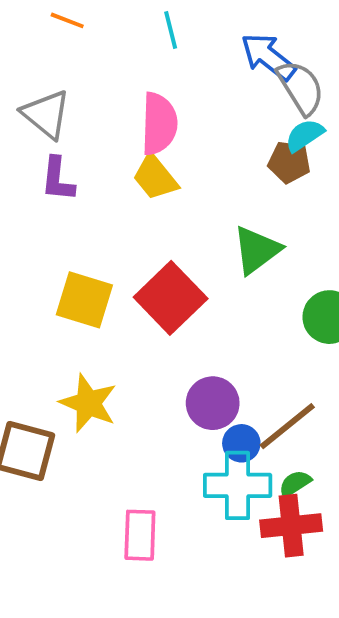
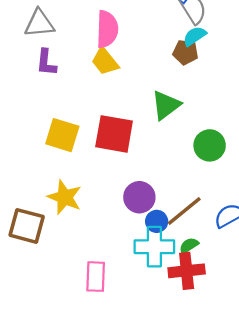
gray triangle: (46, 114) -> (39, 23), turned -44
red square: (171, 298) -> (114, 134), turned -36

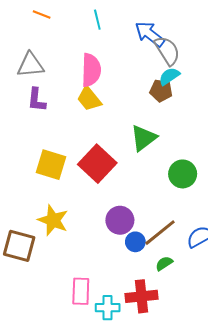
red square: (114, 134) -> (97, 164), turned 33
cyan cross: (154, 247) -> (108, 308), moved, size x0.7
red cross: (187, 271) -> (141, 296), moved

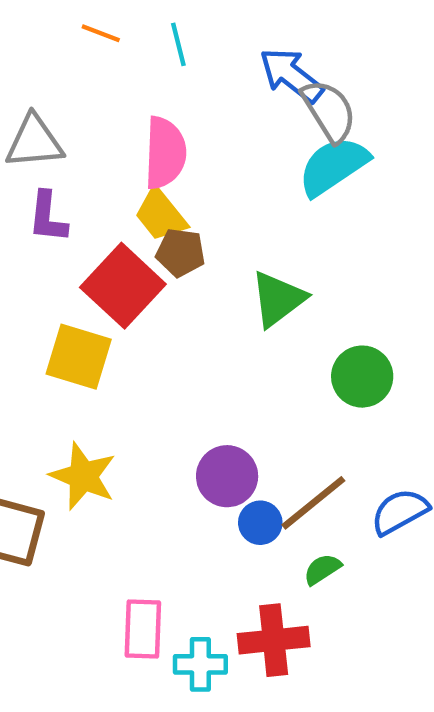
orange line: (42, 15) -> (101, 33), moved
cyan semicircle: (169, 76) -> (333, 166), size x1.6
brown pentagon: (161, 91) -> (181, 252), moved
red square: (97, 164) -> (123, 286), moved

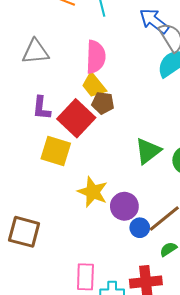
purple L-shape: (48, 217) -> (41, 108), moved
green triangle: (278, 299) -> (148, 151), moved
yellow star: (83, 476) -> (93, 192), moved

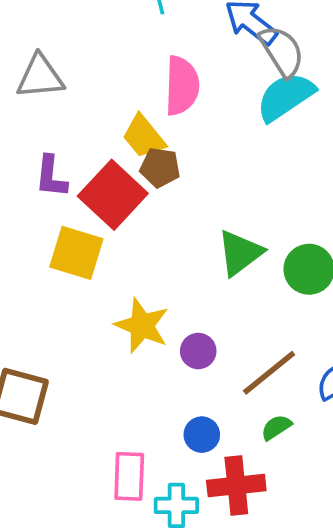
pink semicircle: (96, 57) -> (182, 86), moved
purple circle: (124, 206) -> (198, 351), size x0.7
blue circle: (140, 228) -> (202, 435), moved

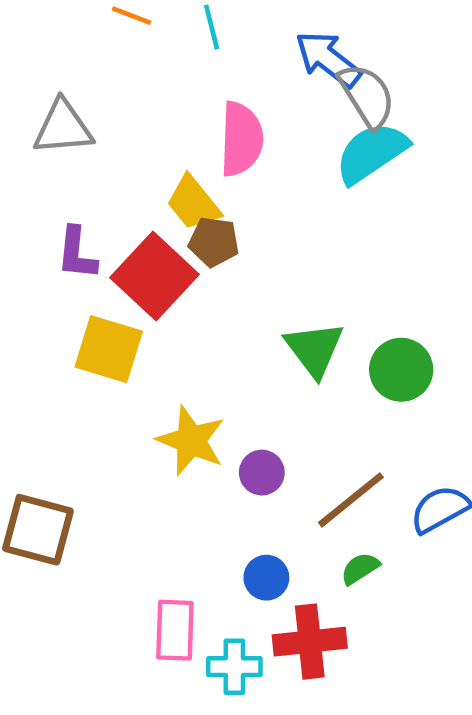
green triangle: (240, 253) -> (314, 349), turned -30

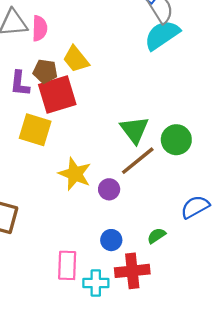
pink semicircle: (241, 139) -> (40, 28), moved, size x0.7
brown pentagon: (214, 242) -> (45, 71), moved
red square: (154, 276) -> (57, 95), turned 30
brown line: (351, 500) -> (138, 161), moved

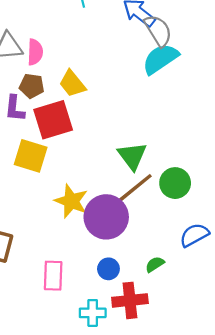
brown pentagon: (45, 71) -> (32, 86), moved
green circle: (176, 140) -> (175, 183), moved
purple circle: (109, 189) -> (106, 217), size x2.0
pink rectangle: (67, 265) -> (53, 276), moved

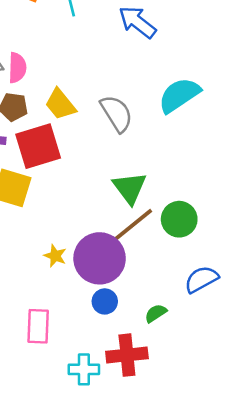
gray semicircle: (158, 31) -> (117, 113), moved
cyan semicircle: (160, 59) -> (179, 95), moved
yellow star: (71, 201) -> (55, 256), moved, size x0.6
blue circle: (108, 269) -> (105, 301), moved

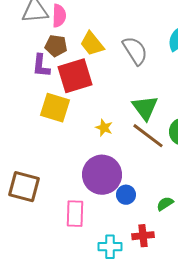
brown line: (133, 224) -> (148, 136), turned 76
yellow star: (55, 256) -> (104, 128), moved
purple circle: (100, 258) -> (102, 175), moved
red cross: (127, 355) -> (143, 236), size x0.7

